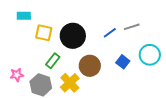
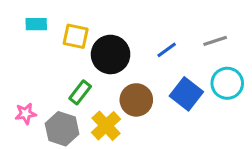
gray line: (132, 27) -> (215, 41), moved
yellow square: (44, 33) -> (76, 36), moved
blue square: (123, 62) -> (186, 94), size x1.5

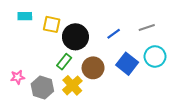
green rectangle: (80, 92) -> (64, 62), moved

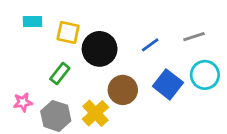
green rectangle: (64, 62) -> (60, 74), moved

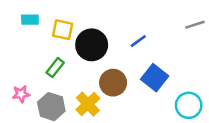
gray line: (194, 37) -> (195, 25), moved
cyan circle: (205, 75) -> (189, 105), moved

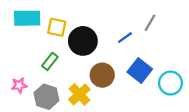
cyan rectangle: (30, 20) -> (27, 18), size x1.6
gray line: (195, 25) -> (150, 23), moved, turned -42
cyan circle: (189, 105) -> (171, 83), moved

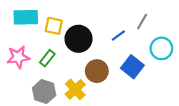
cyan circle: (171, 83) -> (161, 48), moved
pink star: (19, 85) -> (18, 57), moved, size x1.5

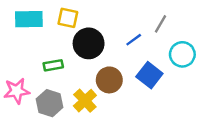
yellow square: (54, 26) -> (68, 18), moved
pink star: (18, 57) -> (17, 91), moved
green rectangle: (47, 58) -> (53, 65), turned 42

